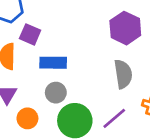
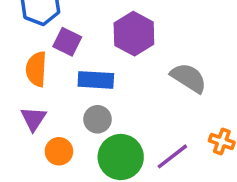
purple hexagon: (125, 28) -> (134, 34), moved
gray semicircle: (123, 74) -> (189, 78), moved, turned -52

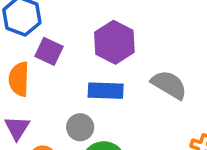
blue rectangle: (96, 80) -> (106, 91), moved

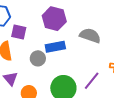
gray circle: (80, 127) -> (38, 58), moved

